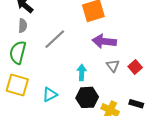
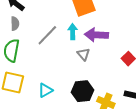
gray triangle: (113, 66) -> (83, 54), moved
cyan arrow: (82, 72) -> (73, 32), moved

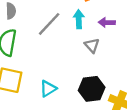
purple arrow: (96, 35) -> (107, 22), size x0.6

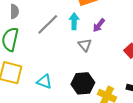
purple arrow: (107, 22) -> (99, 25), turned -56
cyan triangle: (48, 89) -> (44, 82), turned 49

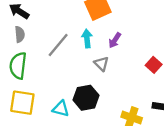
black hexagon: (83, 83) -> (86, 98), moved

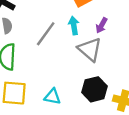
gray triangle: (101, 64) -> (90, 49), size x1.6
black hexagon: (86, 98) -> (95, 89), moved

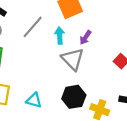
gray line: (46, 34) -> (33, 27), moved

